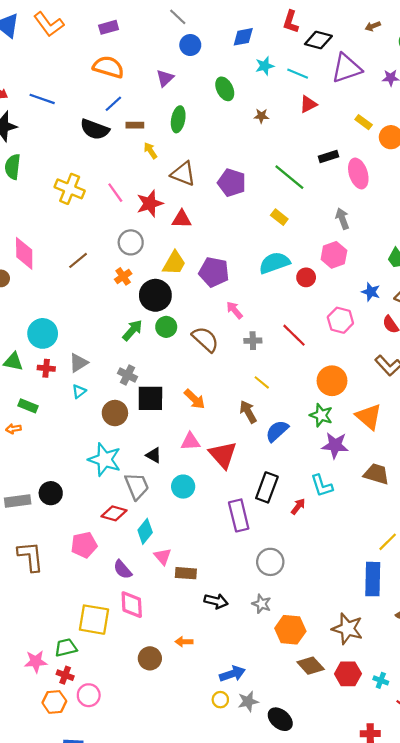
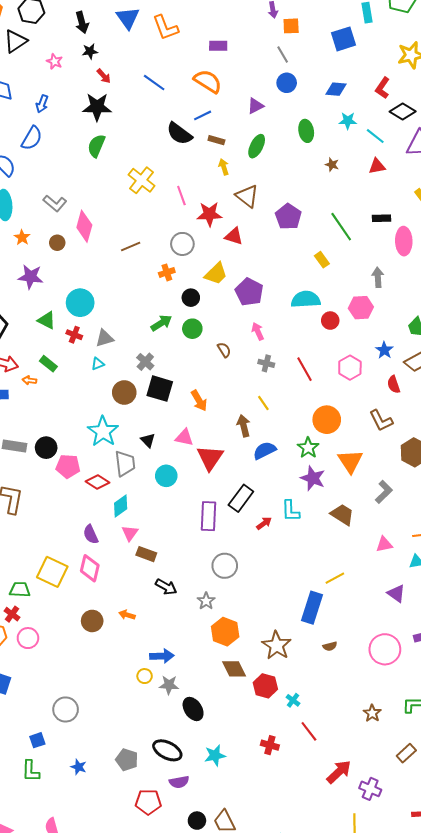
blue line: (42, 99) -> (154, 83), moved
black circle: (155, 295) -> (191, 298), size x0.6
brown semicircle: (205, 339) -> (224, 350), size x0.6
pink pentagon: (84, 545) -> (68, 466), moved

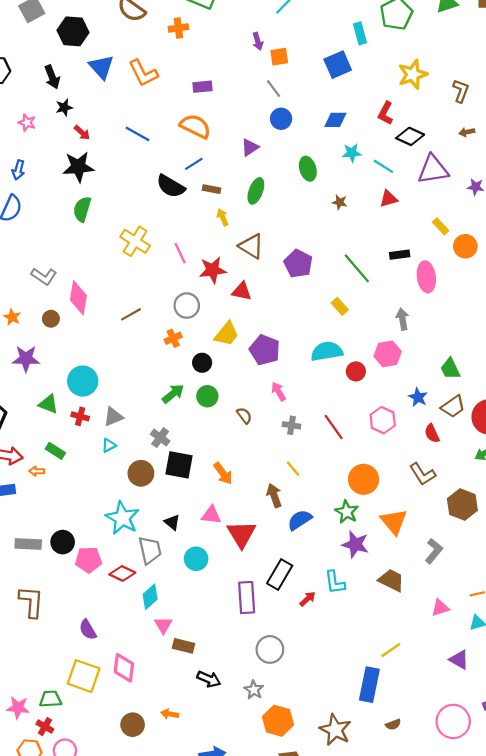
purple semicircle: (91, 534) -> (88, 630), moved

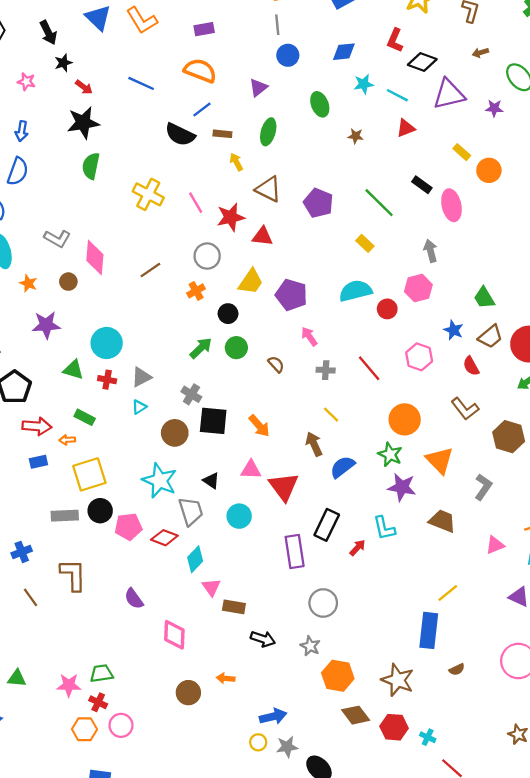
gray line: (273, 89) -> (277, 25), turned 36
black rectangle: (400, 255) -> (422, 185), turned 48
yellow square: (84, 676) -> (89, 474), moved, turned -32

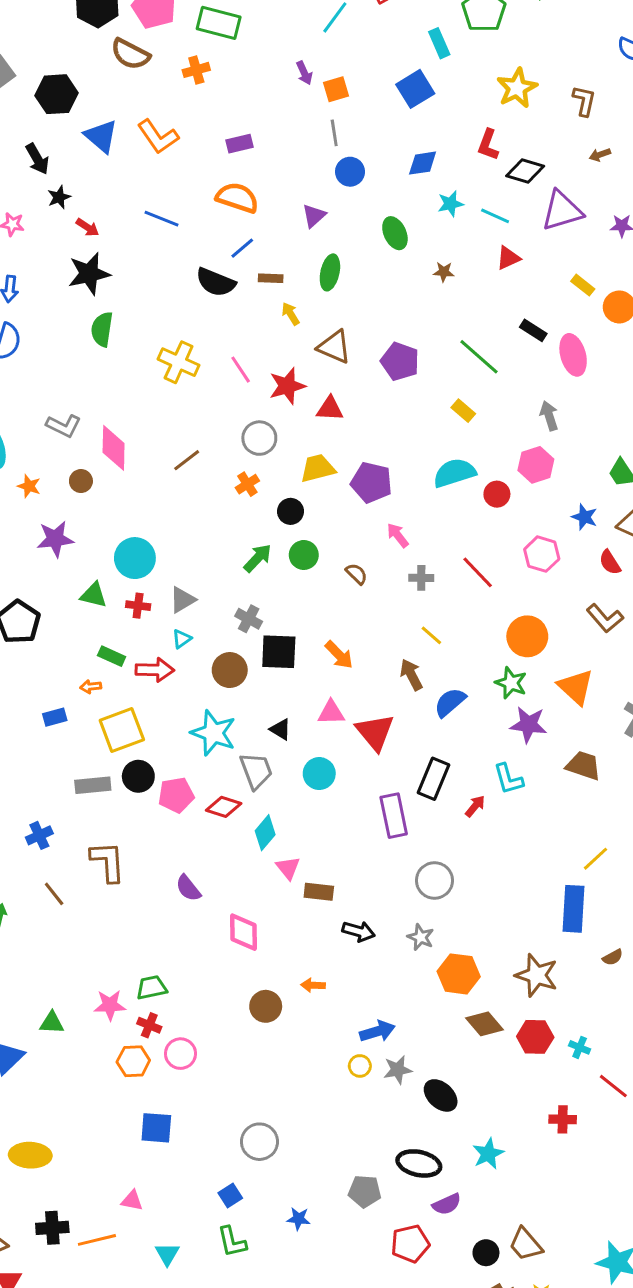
yellow trapezoid: (251, 282) -> (318, 468), turned -136
red arrow: (37, 426) -> (155, 670), moved
green triangle: (17, 678) -> (52, 1023), moved

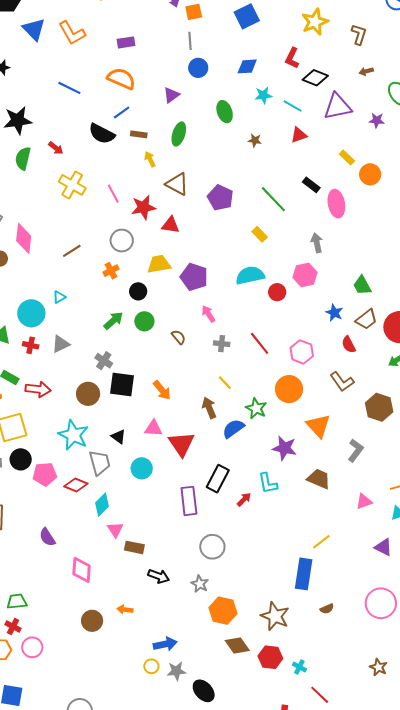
red arrow: (88, 227) -> (56, 148), moved
pink hexagon: (542, 554) -> (302, 352), moved
cyan triangle: (182, 639) -> (59, 297), moved
green star: (511, 683) -> (256, 408), moved

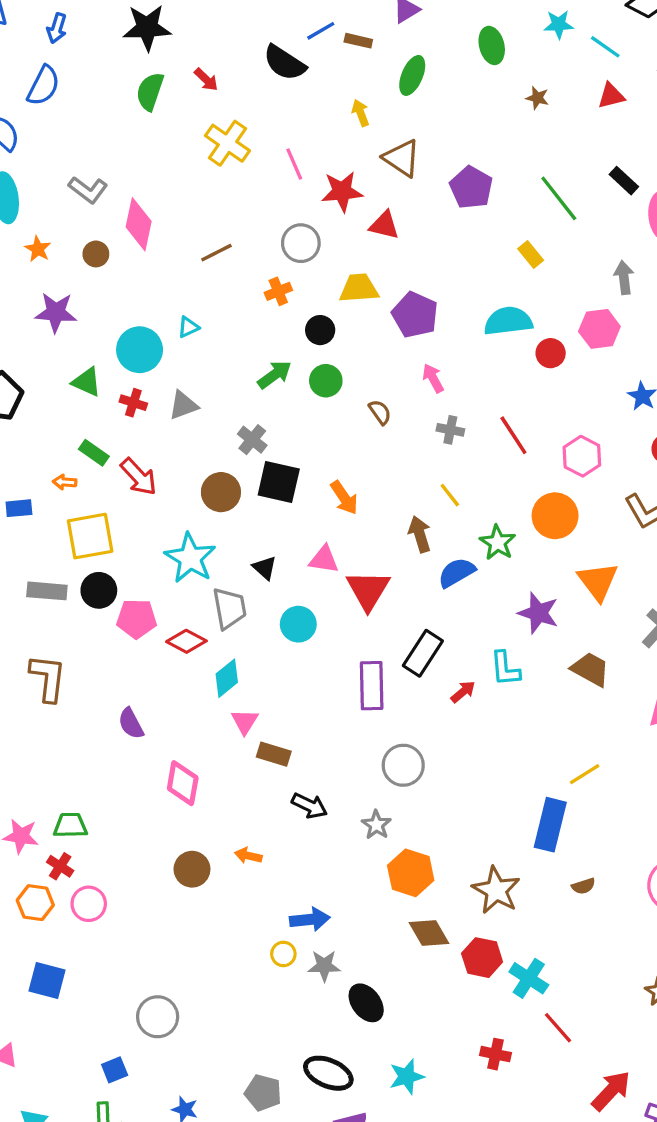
brown rectangle: (139, 134) -> (358, 41), moved
red arrow: (38, 389) -> (139, 477), turned 35
cyan cross: (299, 667) -> (529, 978), size x1.6

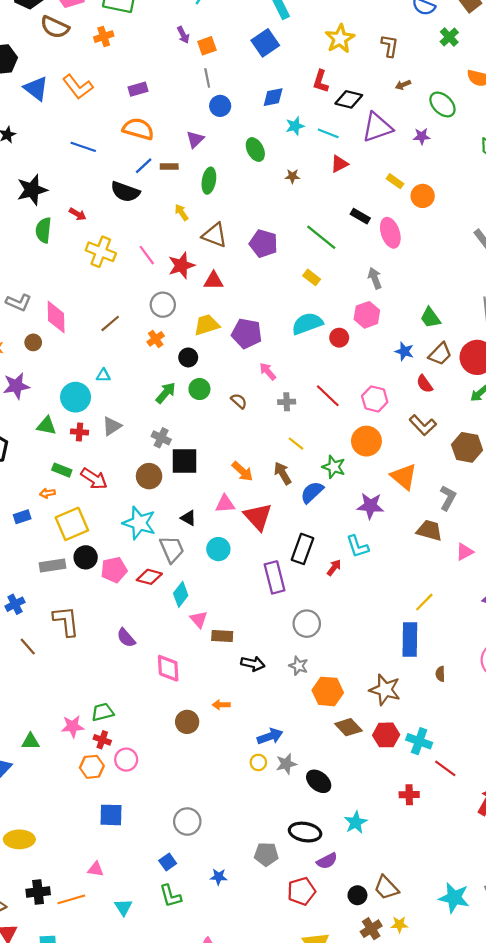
cyan triangle: (188, 327) -> (103, 375), turned 40
orange arrow: (344, 498) -> (242, 471), moved
brown trapezoid: (590, 669) -> (429, 530), moved
brown semicircle: (583, 886) -> (440, 674), turned 120

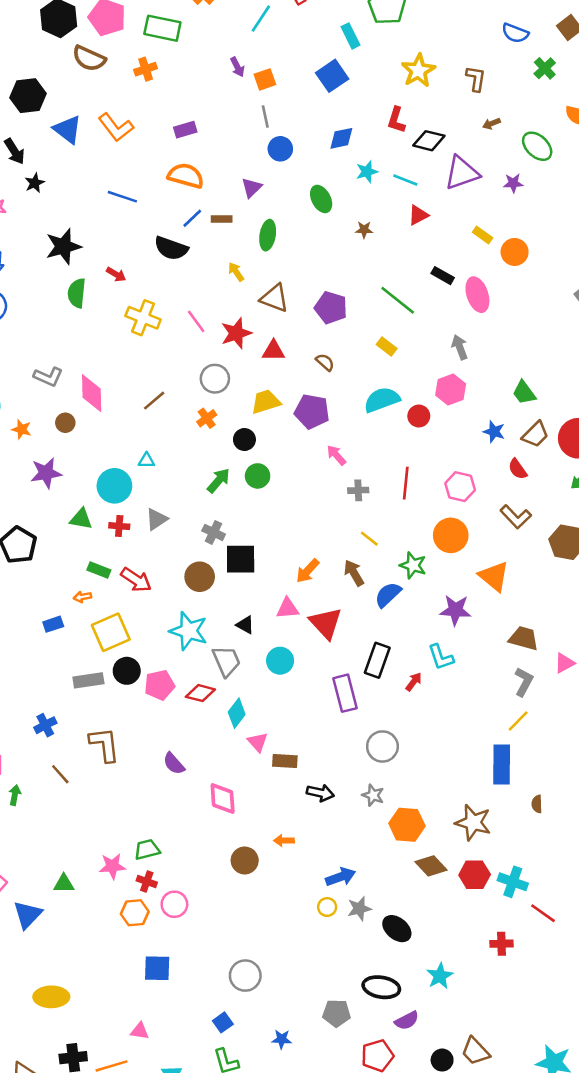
red line: (328, 396) -> (406, 483), turned 52
brown semicircle: (239, 401) -> (325, 362), moved
orange arrow: (242, 471) -> (308, 571), turned 90
gray L-shape: (448, 498) -> (524, 682), moved

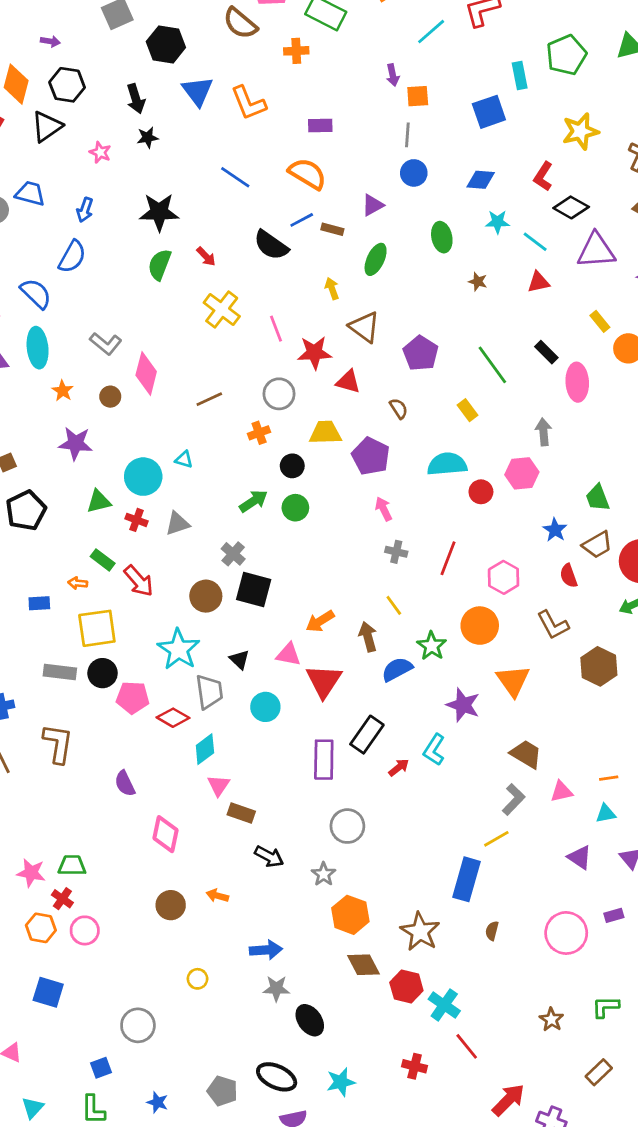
green triangle: (81, 519) -> (99, 501), turned -40
cyan L-shape: (441, 657) -> (434, 750), turned 36
yellow circle: (327, 907) -> (198, 979), moved

